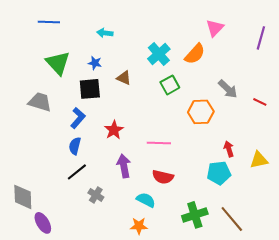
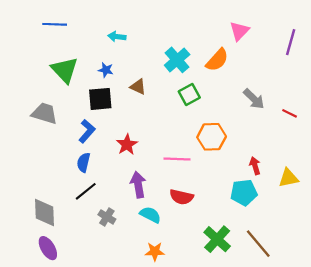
orange hexagon: (201, 112) -> (212, 137), moved
gray diamond: (23, 197) -> (45, 212), moved
cyan semicircle: (146, 200) -> (150, 215), moved
green cross: (195, 215) -> (217, 239), turned -30

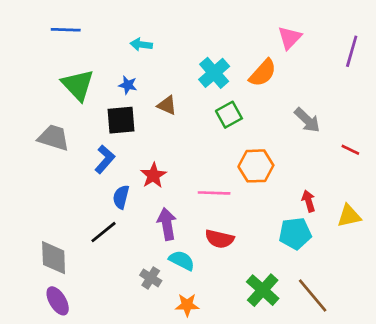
red line: (290, 113) -> (350, 150), moved
blue semicircle: (84, 162) -> (121, 197), moved
gray cross: (107, 217) -> (151, 278), moved

